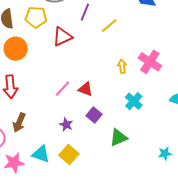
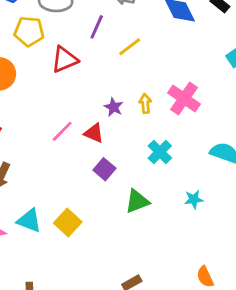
purple star: (66, 125) -> (114, 107), moved
cyan star: (165, 154) -> (194, 199), moved

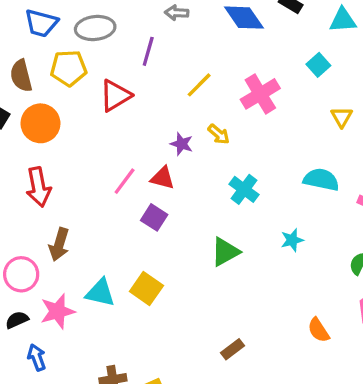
yellow line: (130, 47) -> (199, 85), moved
pink cross: (184, 98) -> (260, 94), moved, turned 32
yellow arrow: (145, 103) -> (219, 134), turned 144
purple square: (104, 169) -> (154, 217), moved

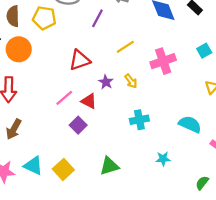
red triangle: (115, 96) -> (80, 60), moved
cyan cross: (244, 189) -> (139, 120), turned 30
green triangle: (225, 252) -> (109, 166), moved

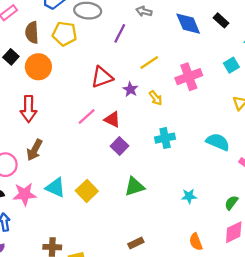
purple star: (106, 82) -> (130, 89), moved
purple square: (78, 125) -> (119, 146), moved
cyan star: (163, 159) -> (189, 196), moved

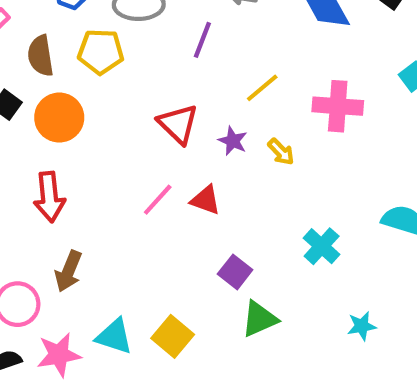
red triangle: (102, 77) -> (178, 124), turned -50
pink cross: (189, 77) -> (338, 106), turned 30
cyan cross: (165, 138) -> (322, 246), moved, turned -30
purple square: (119, 146) -> (235, 272), moved

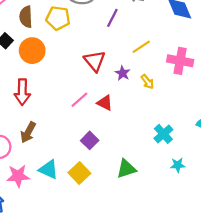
purple square: (235, 272) -> (90, 140), moved
cyan star: (362, 326) -> (178, 165), moved

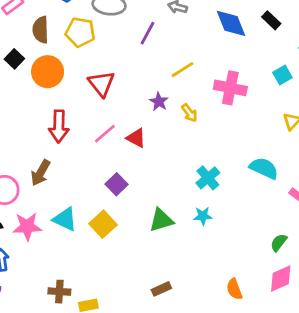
red triangle: (95, 61) -> (101, 84), moved
red arrow: (22, 92) -> (59, 126), moved
cyan star: (178, 165) -> (203, 216), moved

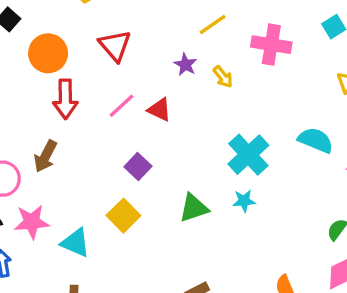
orange circle: (48, 72) -> (48, 53), moved
cyan cross: (208, 178) -> (248, 155), size x1.4
cyan triangle: (65, 219) -> (75, 243), moved

